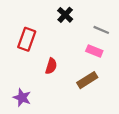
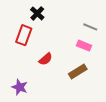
black cross: (65, 15) -> (37, 13), moved
red semicircle: (51, 66) -> (46, 59), turned 32

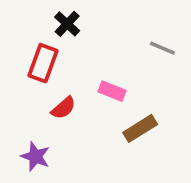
pink rectangle: (84, 46) -> (112, 91), moved
red semicircle: (46, 59) -> (63, 108), moved

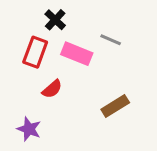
gray line: (162, 48) -> (111, 40), moved
pink rectangle: (112, 91) -> (77, 54), moved, size x1.4

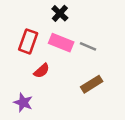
black cross: (55, 20) -> (60, 13), moved
gray line: (111, 40) -> (88, 46), moved

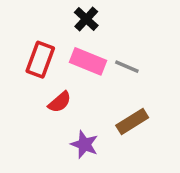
purple star: (23, 103) -> (84, 144), moved

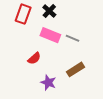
red rectangle: (40, 60) -> (23, 14), moved

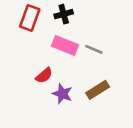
black cross: (49, 11) -> (64, 14), turned 32
purple star: (48, 83) -> (62, 94), moved

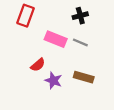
black cross: (64, 14) -> (80, 16), moved
brown rectangle: (98, 90) -> (84, 77), turned 48

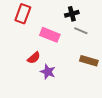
gray line: (80, 42) -> (81, 31), moved
brown rectangle: (84, 77) -> (89, 61), moved

